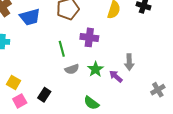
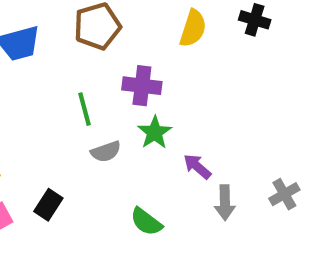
gray arrow: (129, 62) -> (225, 203), moved
green star: (95, 69) -> (155, 132), moved

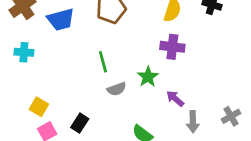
purple cross: (142, 86) -> (172, 47), moved

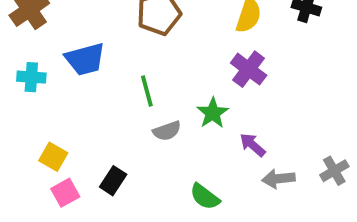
blue trapezoid: (61, 20) -> (85, 59), moved
purple cross: (172, 47) -> (249, 69), turned 30
gray arrow: (193, 122) -> (278, 179), turned 85

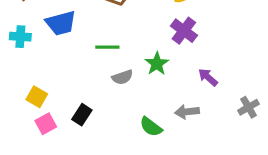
green line: (147, 91) -> (107, 47), turned -75
purple arrow: (253, 145) -> (208, 77), moved
gray arrow: (278, 179) -> (187, 112), moved

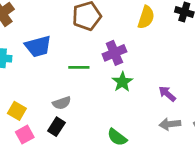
purple cross: (184, 31) -> (114, 53), moved, turned 30
gray semicircle: (122, 77) -> (62, 103), moved
gray arrow: (187, 112) -> (170, 124), moved

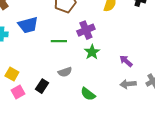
gray semicircle: (62, 103) -> (65, 72), moved

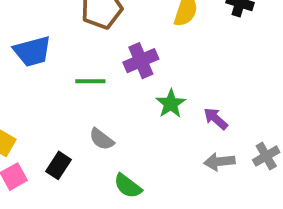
green star: (92, 52) -> (171, 104), moved
gray semicircle: (65, 72) -> (102, 139), turned 56
green semicircle: (88, 94) -> (128, 186), moved

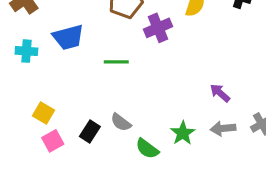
purple cross: (141, 61) -> (158, 28), moved
green star: (171, 104) -> (183, 133), moved
gray semicircle: (102, 139) -> (121, 122), moved

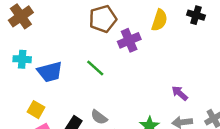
blue trapezoid: (68, 37) -> (50, 72), moved
green line: (116, 62) -> (95, 68), turned 42

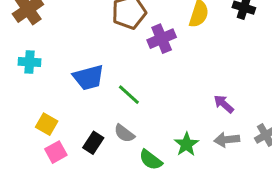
green line: (95, 68) -> (129, 95), moved
blue trapezoid: (50, 72) -> (89, 78), moved

